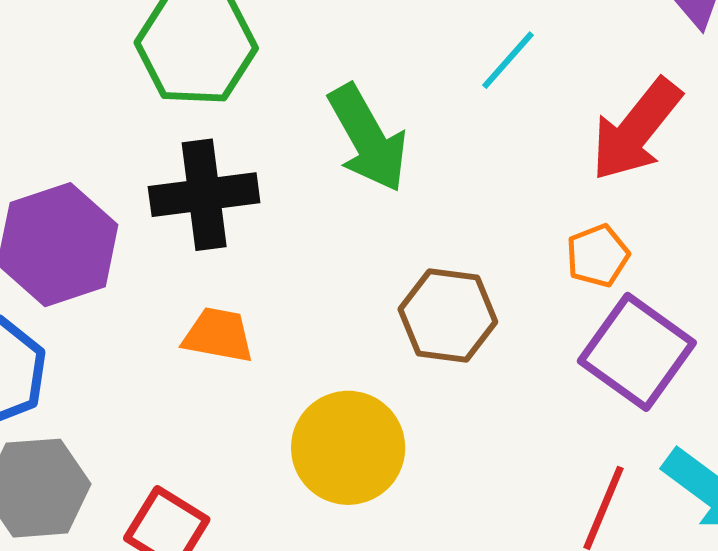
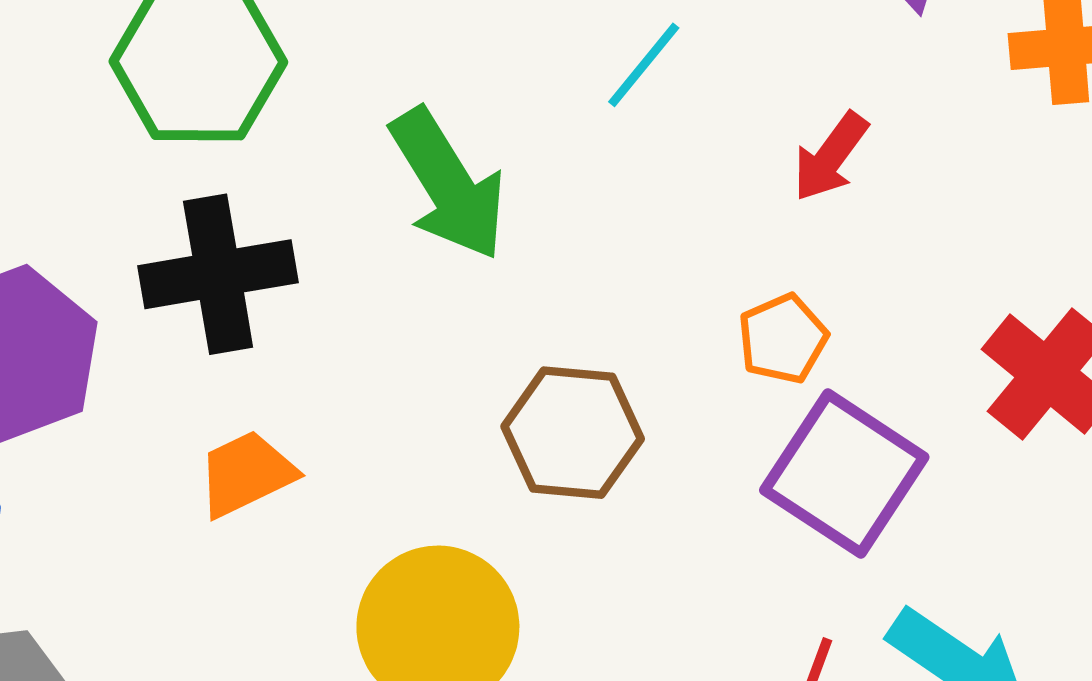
red arrow: (636, 130) -> (830, 157), size x0.6
orange trapezoid: (218, 335) -> (246, 474), turned -34

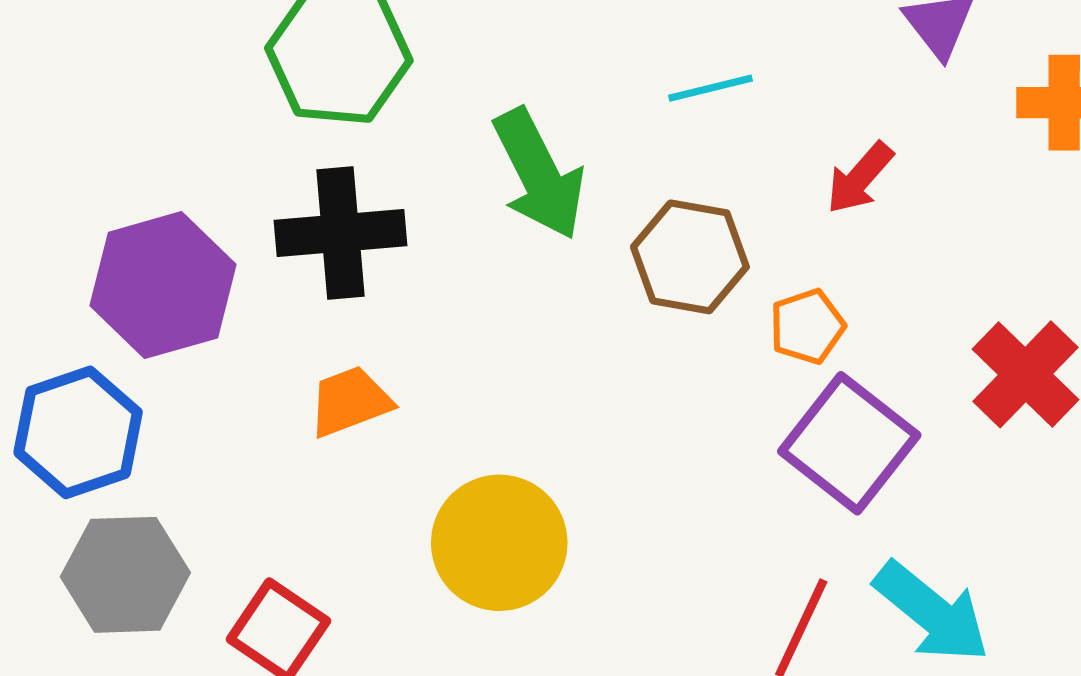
cyan line: (644, 65) -> (710, 88), turned 32
brown hexagon: (573, 433) -> (690, 257), moved

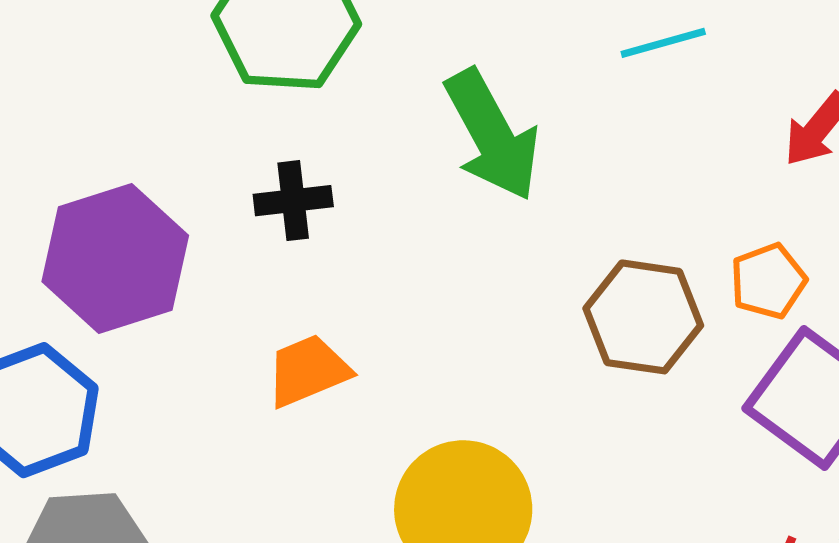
black cross: (340, 233) -> (293, 201), size x0.6
brown hexagon: (690, 257) -> (643, 317), moved

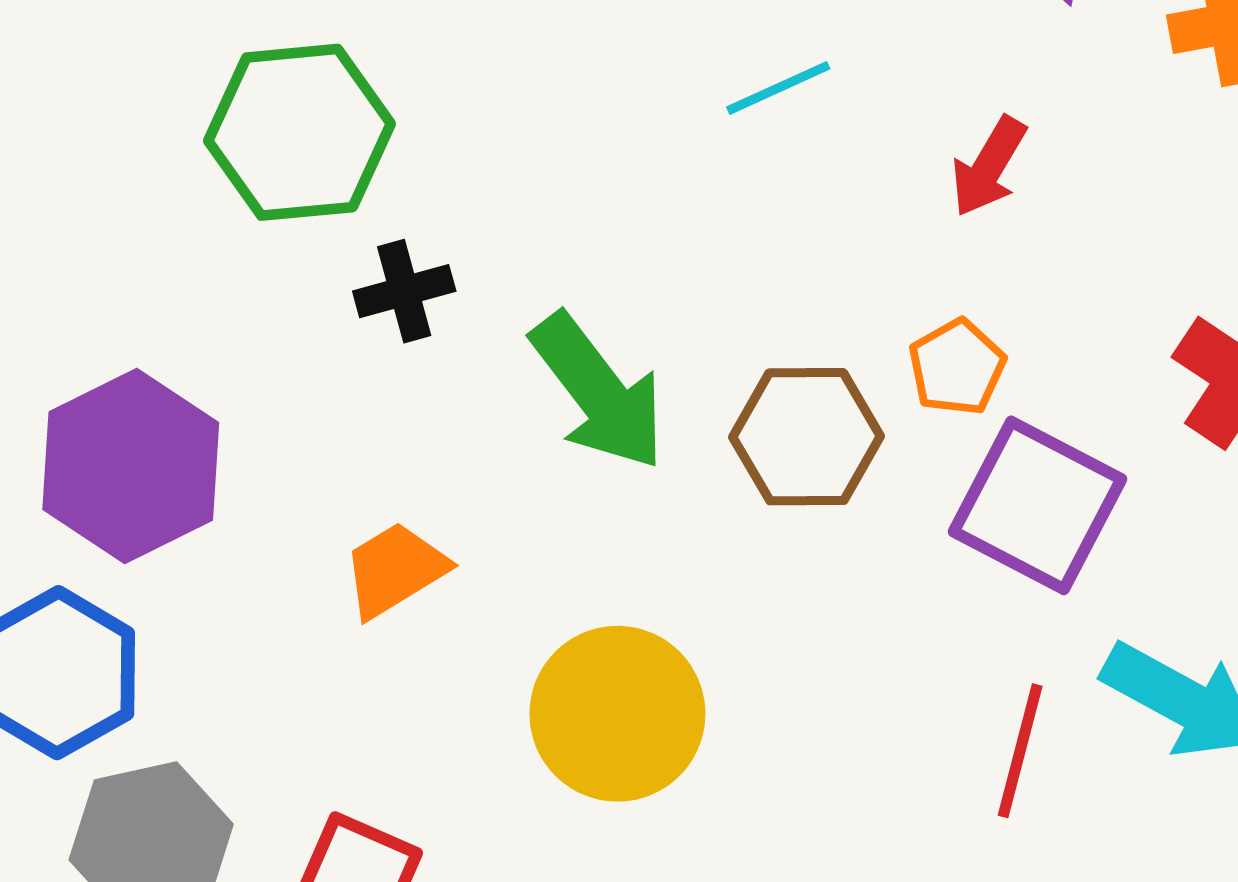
green arrow: (492, 135) -> (598, 392), moved
black cross: (293, 201) -> (404, 291), moved

